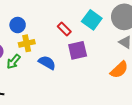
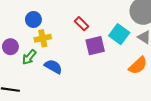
cyan square: (92, 20) -> (119, 34), moved
blue semicircle: (47, 63) -> (53, 67), moved

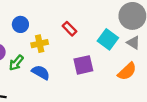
yellow cross: (43, 38) -> (40, 44), moved
purple square: (95, 46) -> (83, 65), moved

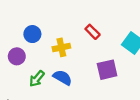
blue circle: (20, 24) -> (32, 34), moved
green arrow: (16, 63) -> (37, 79), moved

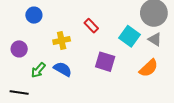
blue circle: (32, 34) -> (34, 15), moved
purple square: (107, 70) -> (105, 62), turned 30

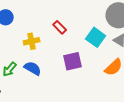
purple square: (105, 62) -> (73, 61), turned -30

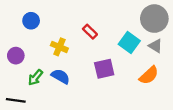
yellow cross: (32, 41) -> (59, 47), turned 35

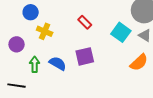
yellow cross: (59, 47) -> (45, 31), moved
purple square: (104, 69) -> (85, 56), moved
green arrow: (35, 77) -> (35, 64), turned 140

